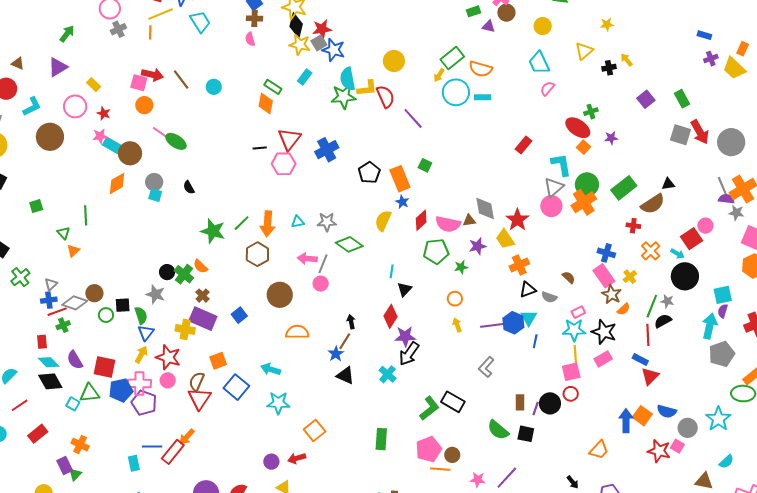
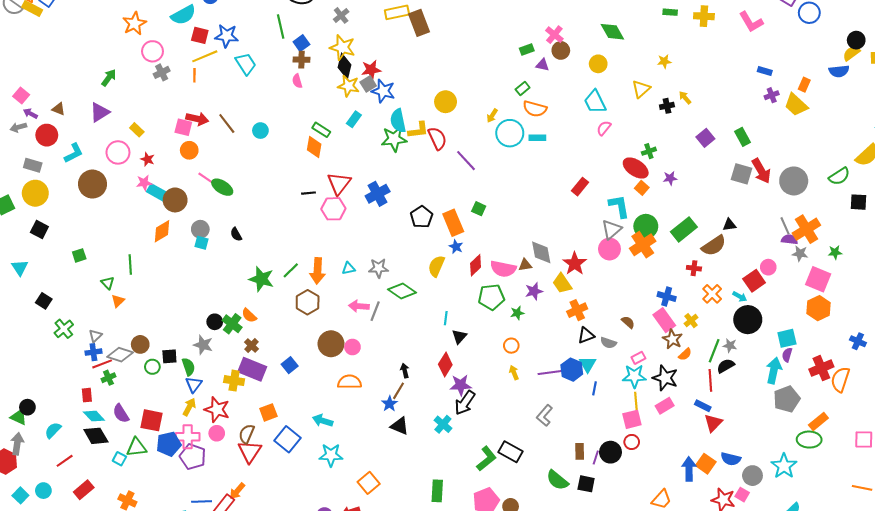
green rectangle: (452, 58) -> (523, 88), moved, size x0.6
pink circle: (321, 284) -> (352, 347), moved

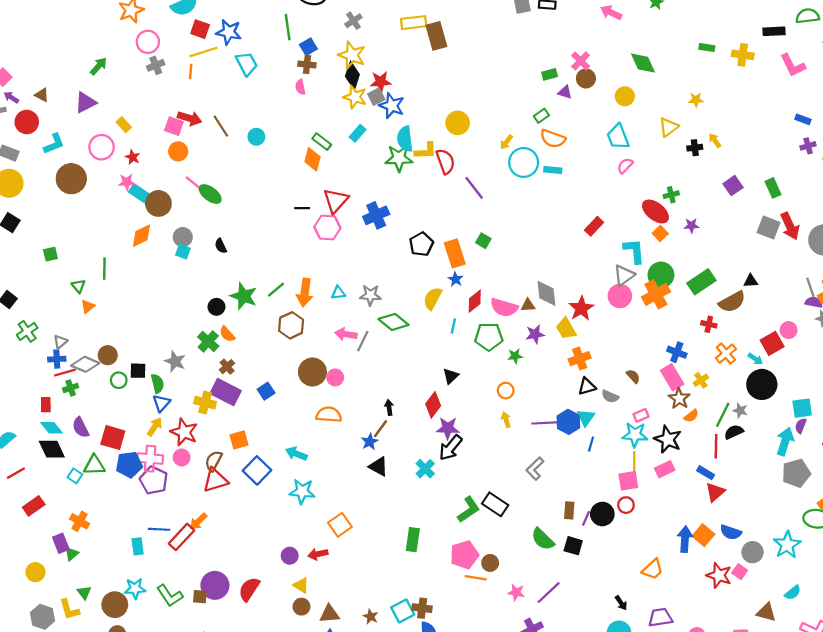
cyan line: (446, 318) -> (453, 326), moved
black circle: (215, 322) -> (216, 307), moved
red triangle: (250, 452) -> (215, 480), turned 35

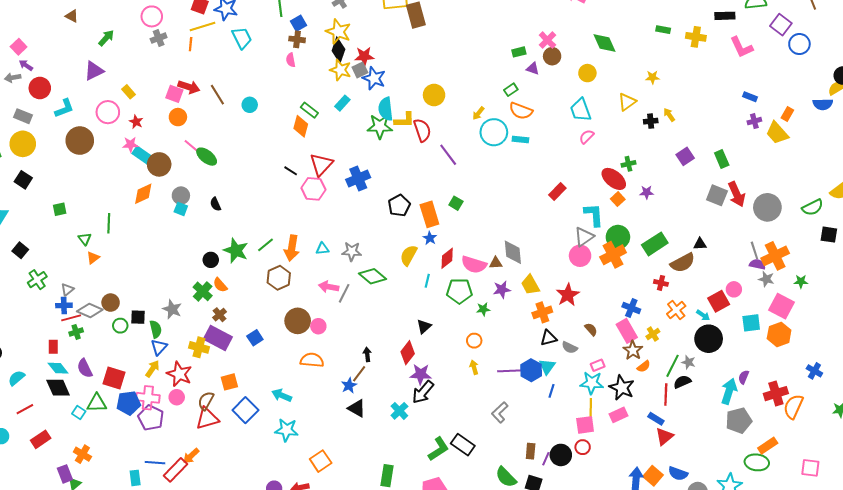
brown triangle: (42, 95) -> (72, 16), moved
black line: (302, 208) -> (291, 171), turned 32
red star: (581, 308) -> (568, 295), moved
cyan square: (802, 408) -> (751, 323), moved

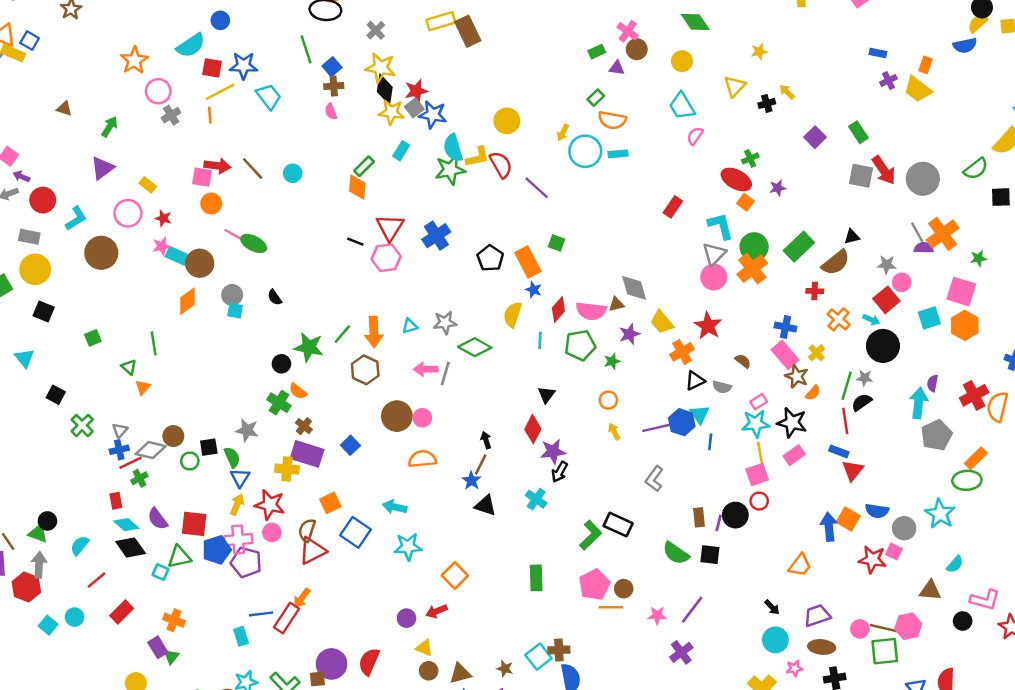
green rectangle: (309, 110) -> (364, 166), turned -72
gray star: (766, 279) -> (887, 265), moved
black arrow: (423, 392) -> (560, 472), size x0.7

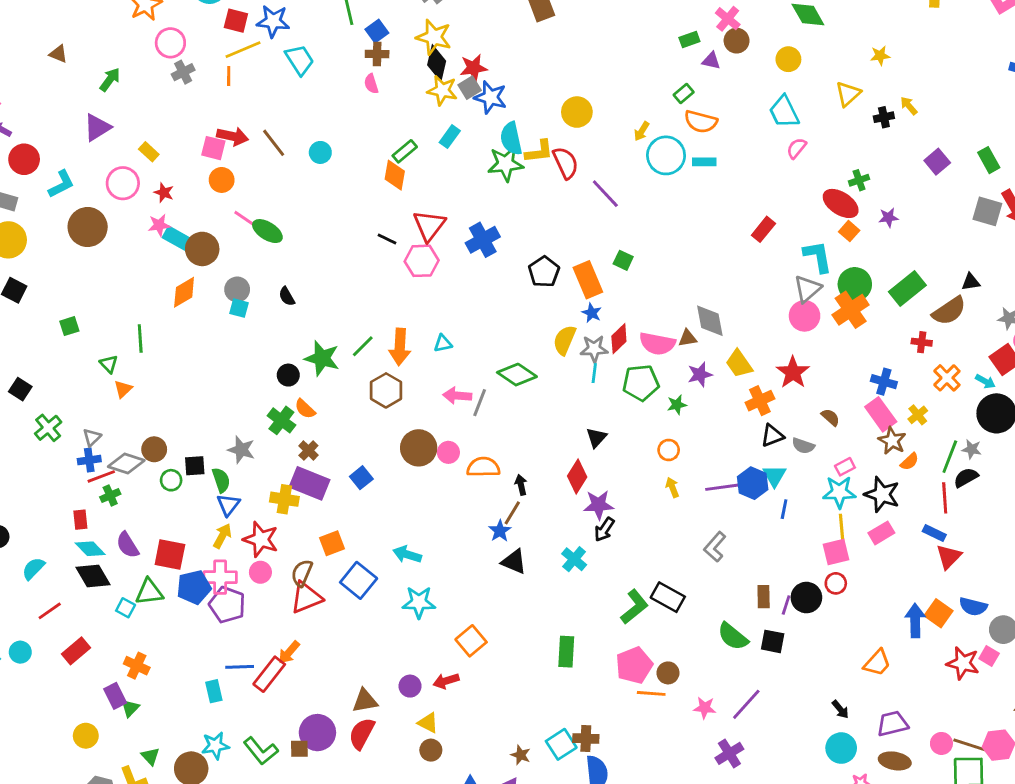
gray star: (445, 323) -> (594, 349), moved
orange semicircle: (422, 459) -> (483, 467), moved
brown triangle: (460, 673) -> (365, 701), moved

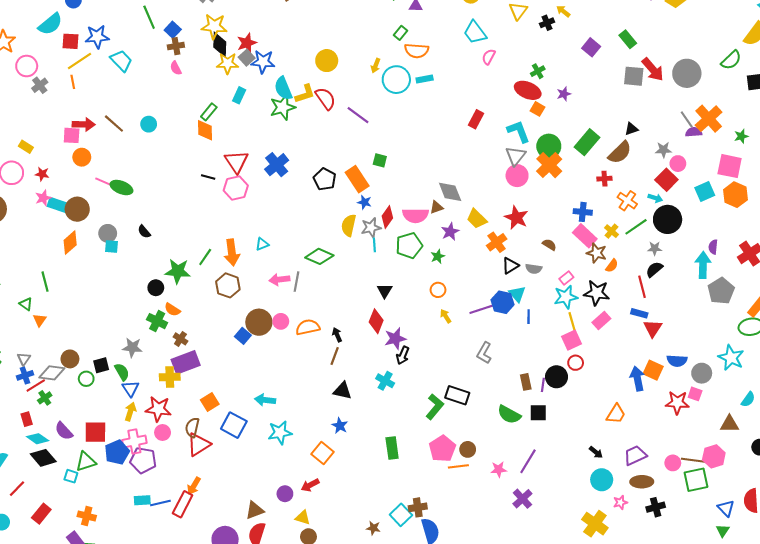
green line: (950, 457) -> (636, 227), moved, turned 45
blue square: (361, 478) -> (243, 336), moved
purple rectangle: (310, 483) -> (186, 362), turned -32
blue star: (500, 531) -> (340, 426), moved
cyan rectangle: (214, 691) -> (142, 500), moved, turned -70

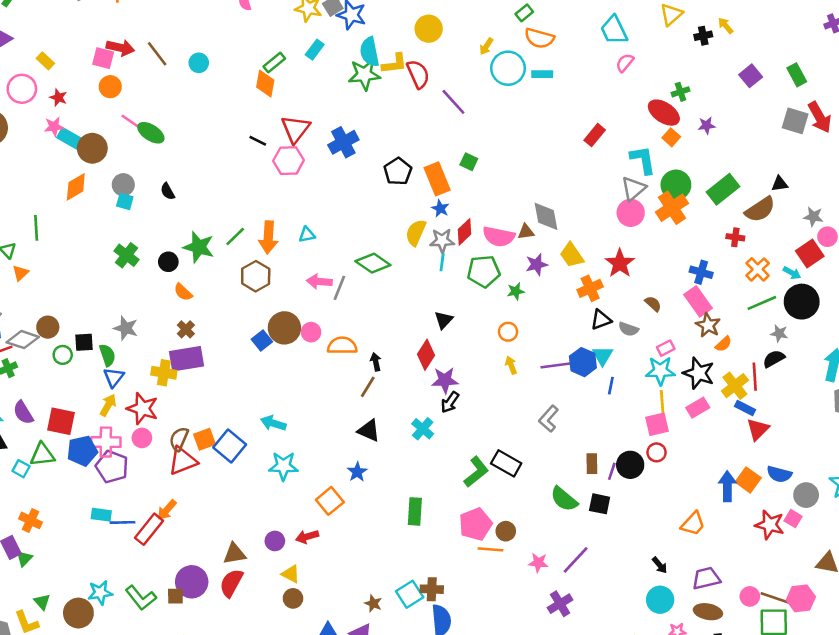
yellow cross: (611, 231) -> (735, 386), moved, size x1.5
green cross: (157, 321) -> (127, 255), moved
orange square: (210, 402) -> (204, 439), moved

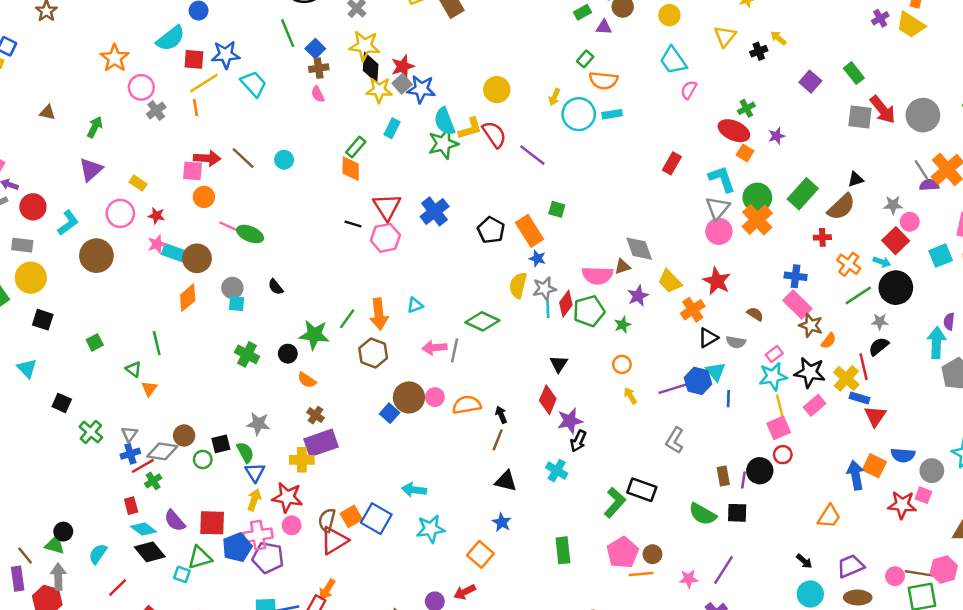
red diamond: (464, 232) -> (566, 304), moved

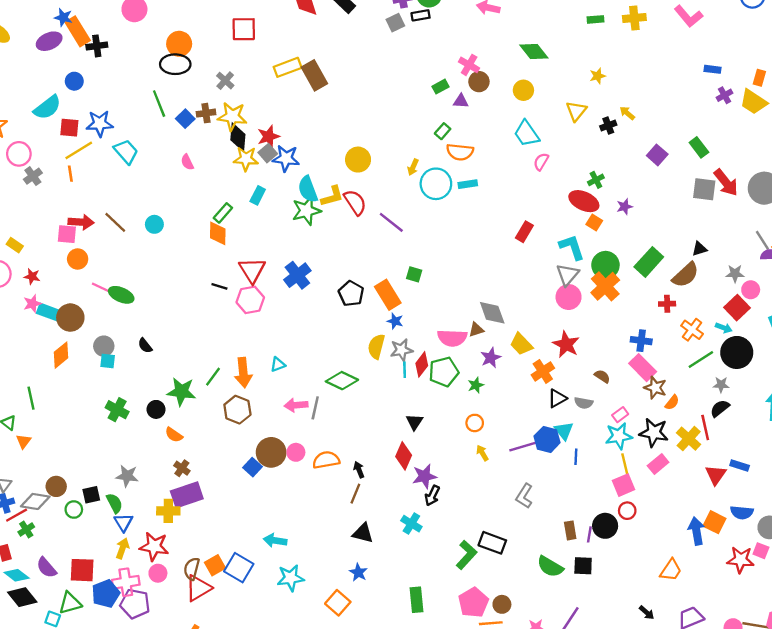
brown cross: (319, 68) -> (206, 113), moved
blue rectangle: (860, 398) -> (740, 465), moved

